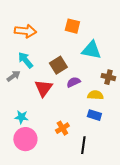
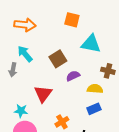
gray arrow: (13, 76) -> (13, 70), turned 136
red triangle: (43, 88) -> (43, 94), moved
blue rectangle: (94, 115) -> (94, 109), turned -40

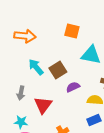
cyan arrow: (25, 54) -> (36, 67), moved
gray arrow: (13, 70) -> (21, 93), moved

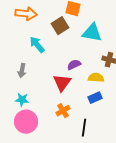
brown square: (58, 70) -> (60, 26), moved
red triangle: (43, 105) -> (62, 83), moved

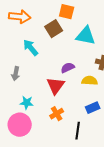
blue rectangle: (95, 98) -> (93, 108), moved
cyan star: (22, 100) -> (27, 103), moved

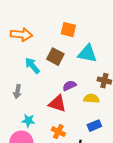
brown square: (54, 29) -> (55, 57), moved, turned -30
red triangle: (56, 86) -> (57, 104), turned -48
orange cross: (57, 114) -> (58, 132), turned -32

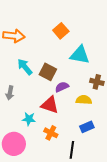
orange square: (68, 30) -> (61, 31), turned 35
brown square: (55, 57) -> (48, 72), moved
cyan star: (28, 121) -> (29, 119), moved

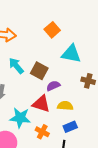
yellow semicircle: (84, 100) -> (65, 106), moved
cyan star: (29, 119) -> (20, 118), size x1.5
blue rectangle: (87, 127) -> (70, 127), moved

